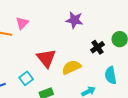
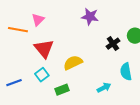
red triangle: (46, 58) -> (44, 49), moved
yellow semicircle: (71, 67) -> (73, 63), moved

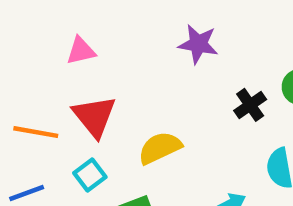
pink triangle: (38, 20) -> (81, 51), turned 32
orange line: (18, 30) -> (36, 132), moved

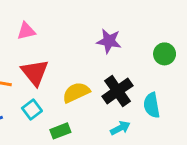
purple star: (198, 44) -> (109, 41), moved
black cross: (250, 105) -> (117, 91), moved, size x1.5

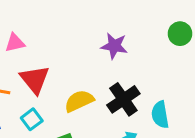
pink triangle: (26, 31) -> (15, 43), moved
green circle: (165, 54) -> (180, 34), moved

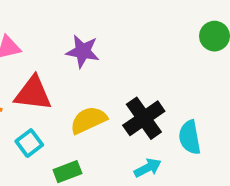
purple star: (114, 46) -> (83, 51), moved
red triangle: (35, 80) -> (33, 93), turned -44

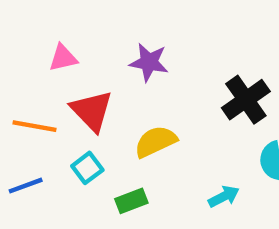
red triangle: (33, 93) -> (92, 111), turned 39
black cross: (144, 118) -> (246, 100), moved

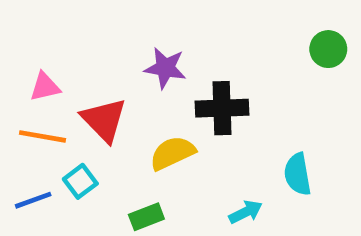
pink triangle: (63, 58) -> (45, 87), moved
black cross: (246, 100) -> (222, 108), moved, turned 33
cyan square: (87, 168) -> (80, 181), moved

